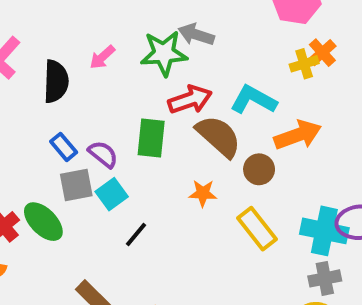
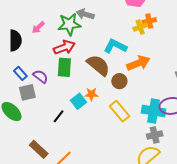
orange cross: (322, 53) -> (149, 21), turned 32
red arrow: (190, 100) -> (64, 47), moved
cyan square: (112, 194) -> (78, 101), moved

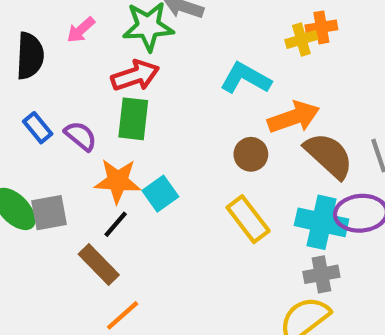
brown semicircle: (98, 65) -> (329, 156), moved
gray square: (27, 92) -> (49, 213), moved
orange star: (91, 94) -> (118, 181), moved, size x1.5
brown rectangle: (39, 149) -> (99, 265), moved

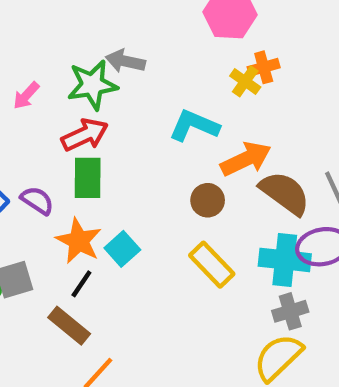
yellow cross: (301, 40) -> (245, 81), turned -32
orange star: (118, 181) -> (79, 241), turned 30

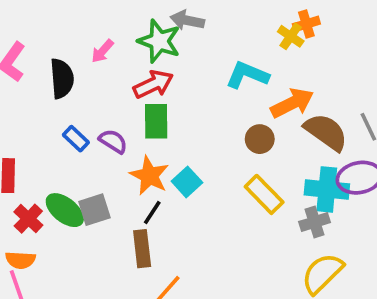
green star: (92, 85) -> (159, 41), turned 30
gray cross: (290, 311) -> (315, 222), moved
brown rectangle: (69, 326) -> (142, 249), turned 45

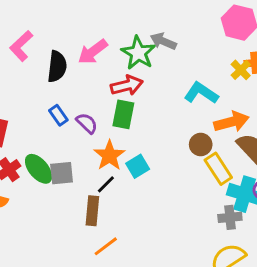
pink arrow: (102, 51) -> (93, 52), size x1.5
yellow rectangle: (264, 194) -> (218, 169), moved

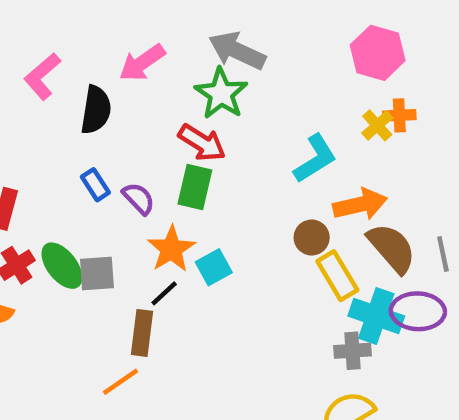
gray arrow: (163, 41) -> (237, 51), moved, size x1.4
pink arrow: (93, 52) -> (142, 63), moved
red arrow: (127, 85) -> (202, 143), turned 44
cyan L-shape: (201, 93) -> (315, 159), turned 112
orange line: (106, 246) -> (121, 382), moved

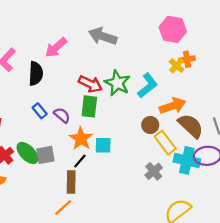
green star: (221, 94) -> (117, 83), moved
cyan square: (214, 267) -> (103, 145), turned 36
gray cross: (353, 351) -> (154, 171), moved, turned -30

